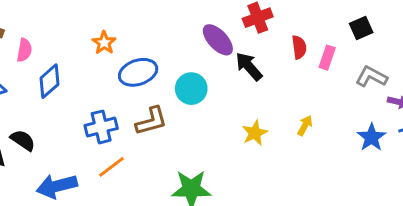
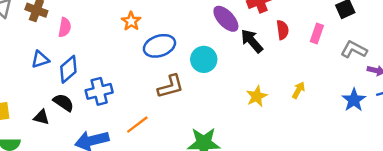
red semicircle: (299, 47) -> (282, 30), moved
blue diamond: (49, 81) -> (68, 69), moved
blue cross: (101, 127) -> (99, 91), moved

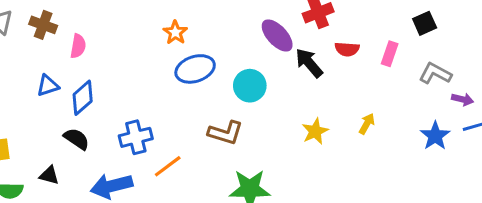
orange star: (131, 21) -> (175, 32), moved
red semicircle: (282, 30) -> (347, 49), turned 102
brown L-shape: (171, 86) -> (225, 133), moved, turned 32
blue cross: (99, 91) -> (136, 137), moved
black triangle: (41, 117) -> (49, 175), moved

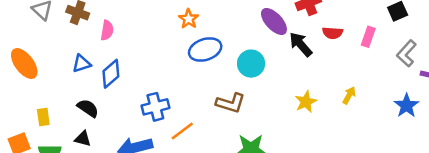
gray L-shape: (435, 73) -> (406, 53), turned -76
black semicircle: (77, 139) -> (88, 108), moved

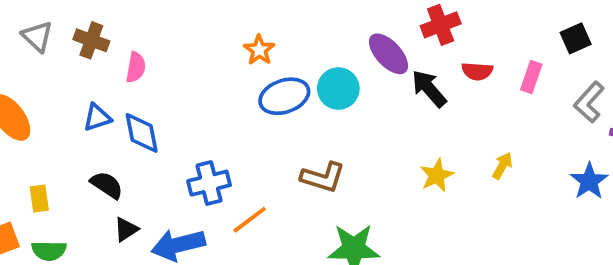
cyan circle: (251, 64) -> (338, 89), moved
blue diamond: (111, 74) -> (142, 133), turned -60
black triangle: (83, 139) -> (126, 229), moved, turned -48

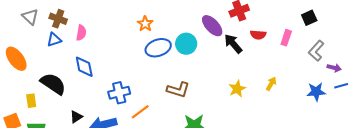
blue triangle: (97, 117) -> (54, 40), moved
blue star: (589, 181) -> (316, 92), turned 30
black semicircle: (107, 185) -> (53, 84), moved, size x1.5

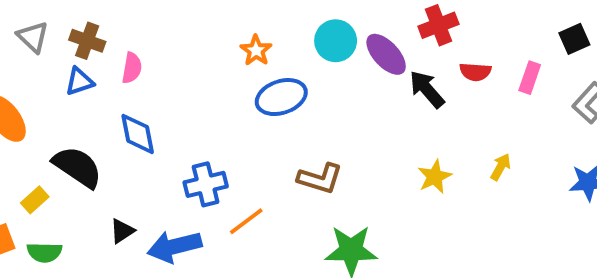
cyan circle: (186, 44) -> (336, 41), moved
yellow rectangle: (31, 101) -> (35, 200), turned 56

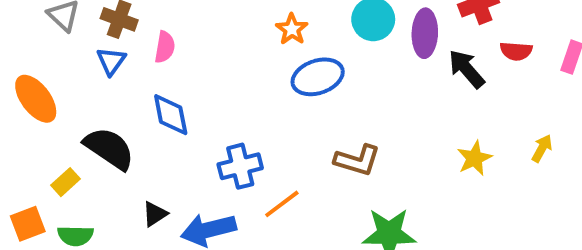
purple ellipse: (386, 54) -> (425, 33), turned 45
blue triangle: (79, 82) -> (111, 61), turned -36

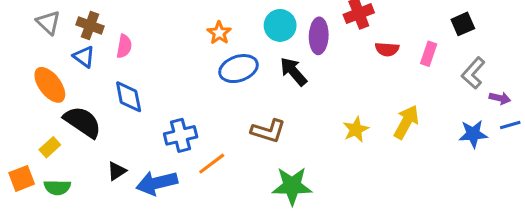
blue triangle: (111, 61) -> (84, 57), turned -30
black arrow: (467, 69) -> (293, 71), moved
orange ellipse: (36, 99) -> (50, 85), moved
yellow arrow: (542, 148) -> (406, 122), size x1.6

